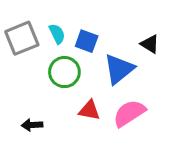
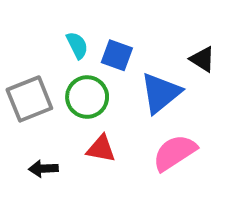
gray square: (22, 38) -> (29, 99), moved
red triangle: (89, 110) -> (101, 149), moved

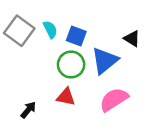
green circle: (87, 97) -> (71, 64), moved
gray square: (29, 99) -> (19, 31), moved, turned -32
black arrow: (43, 169) -> (28, 110), turned 132

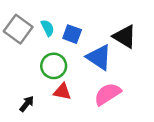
black triangle: (132, 39) -> (125, 37), size x1.5
blue triangle: (105, 61) -> (99, 57), turned -48
green circle: (71, 64) -> (54, 66), moved

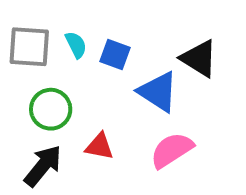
gray square: (18, 29) -> (29, 47), turned -32
green circle: (54, 66) -> (51, 109), moved
black arrow: (27, 104) -> (43, 166), size x1.6

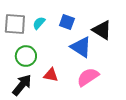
cyan semicircle: (76, 45) -> (39, 23), turned -112
blue square: (115, 55) -> (67, 22), moved

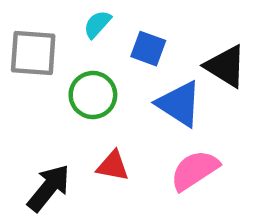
cyan semicircle: (39, 23) -> (97, 24), moved
green circle: (26, 56) -> (93, 95), moved

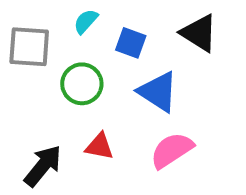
black triangle: (226, 66) -> (199, 33), moved

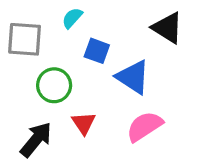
blue square: (131, 43) -> (97, 51), moved
green circle: (82, 84) -> (54, 85), moved
red triangle: (99, 146) -> (84, 123), turned 45

